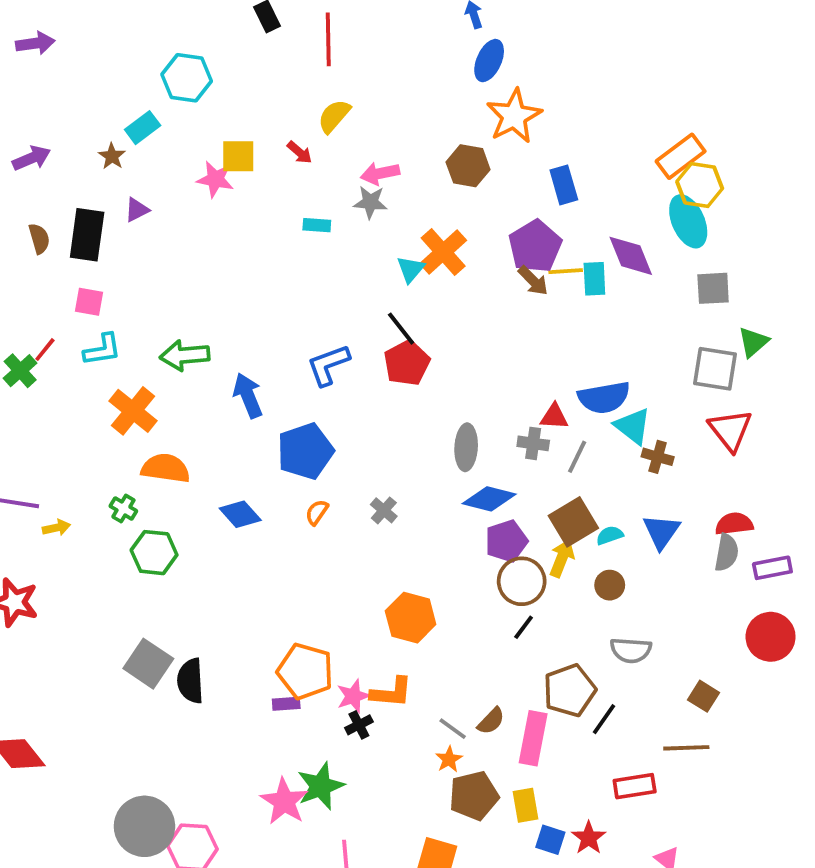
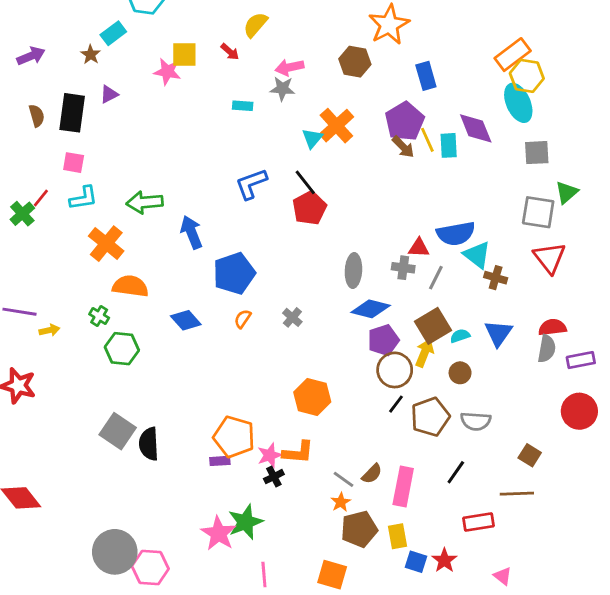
yellow line: (566, 271) -> (427, 140), turned 70
blue L-shape: (328, 365) -> (251, 184), moved
brown pentagon: (570, 690) -> (430, 417), moved

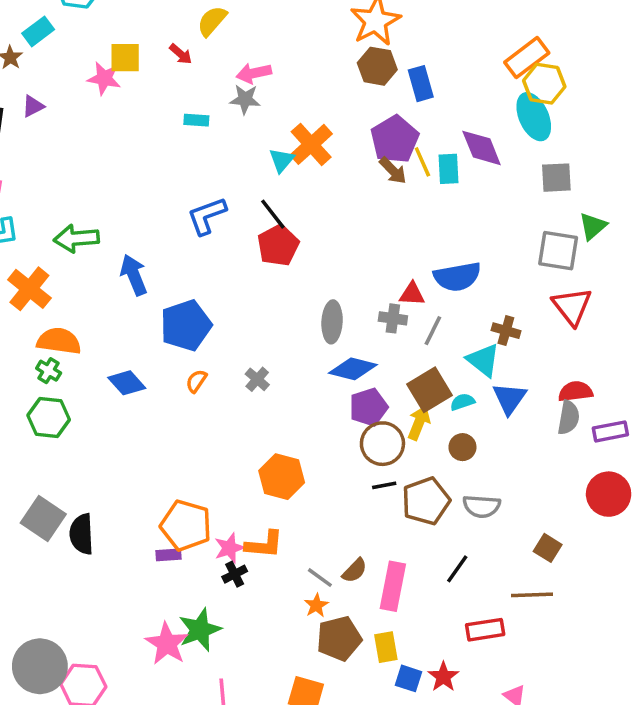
brown hexagon: (355, 62) -> (377, 66), moved
cyan triangle: (477, 255) -> (483, 360), moved
green cross: (99, 316) -> (49, 371), moved
black line: (396, 404) -> (384, 485), turned 42

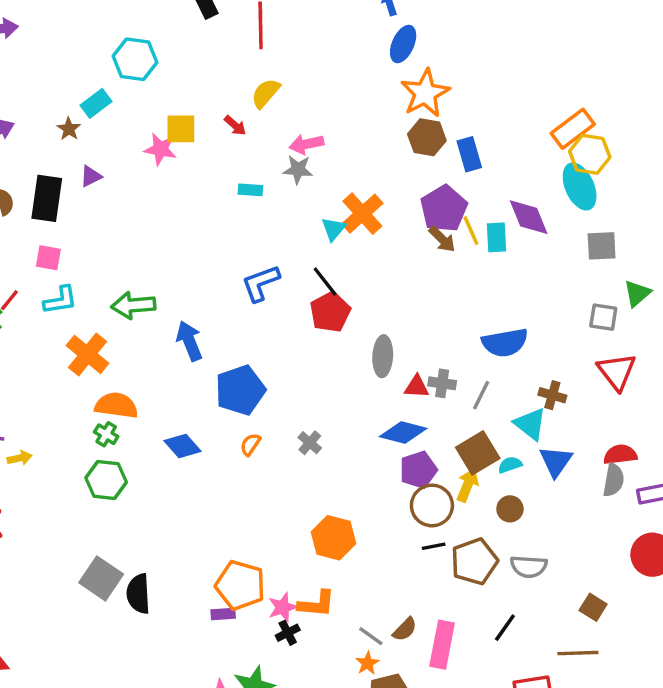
gray square: (558, 251) -> (603, 317), size x0.7
red triangle: (412, 294) -> (417, 387), moved
gray ellipse: (332, 322) -> (383, 356), moved

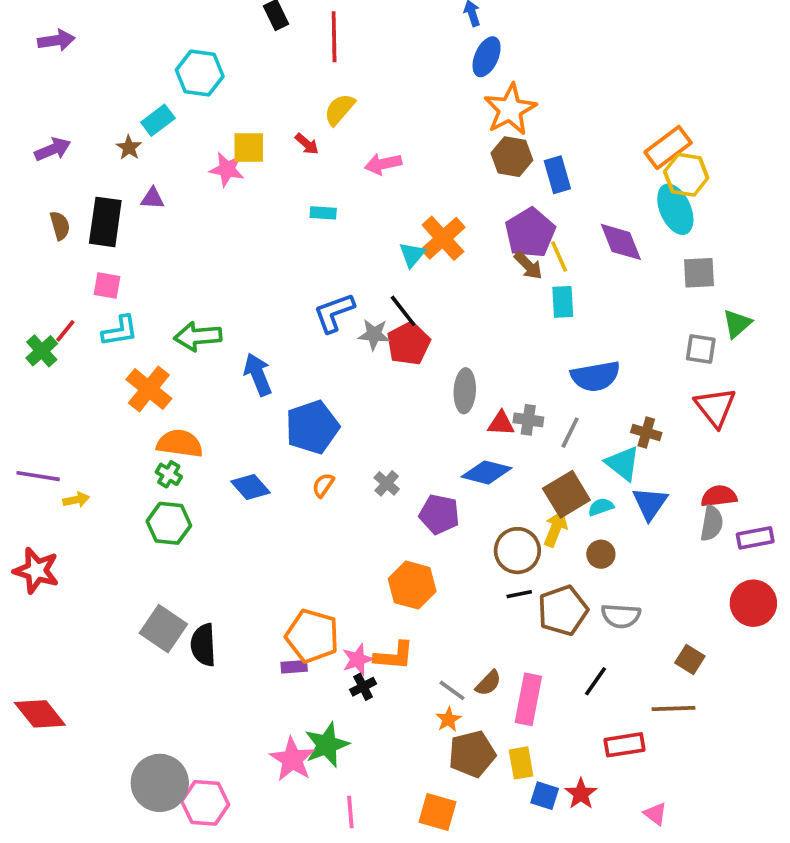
gray star: (298, 170) -> (374, 335), moved
purple triangle: (91, 176) -> (152, 198), turned 30
cyan rectangle: (496, 237) -> (563, 302), moved
purple pentagon: (418, 470) -> (439, 514), moved, turned 30

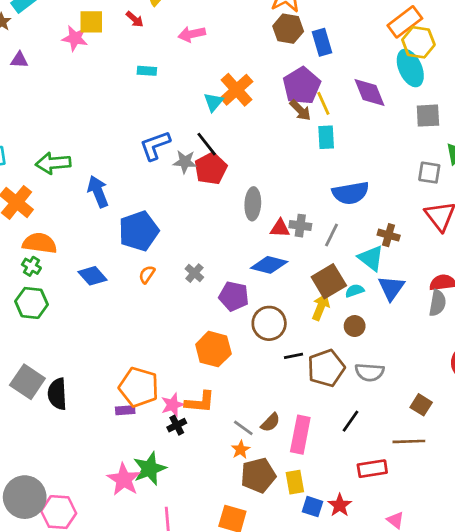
brown circle: (517, 551) -> (269, 323), moved

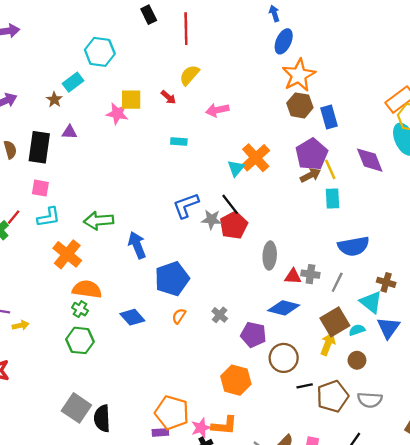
brown arrow: (300, 110) -> (310, 175), turned -72

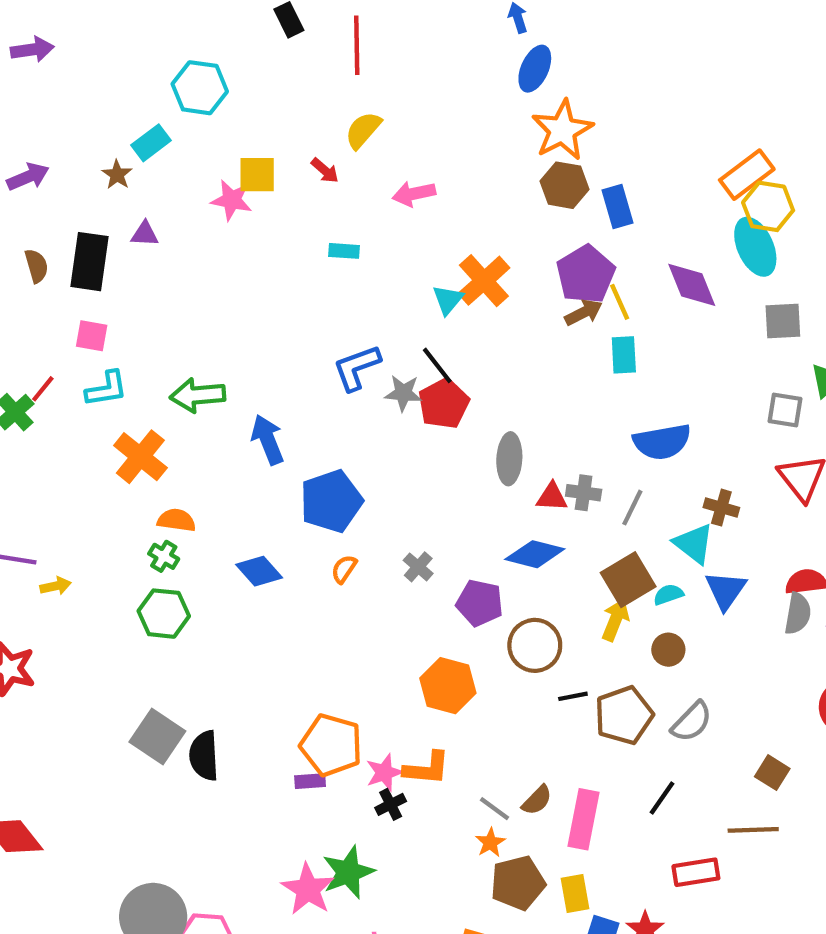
orange semicircle: (87, 289) -> (176, 520), size x0.7
gray semicircle: (370, 400) -> (692, 722), turned -50

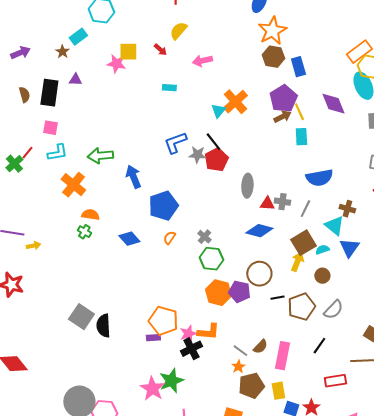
purple pentagon: (480, 603) -> (239, 292), moved
green hexagon: (164, 614) -> (211, 259), moved
black cross: (391, 804) -> (191, 349), size x1.5

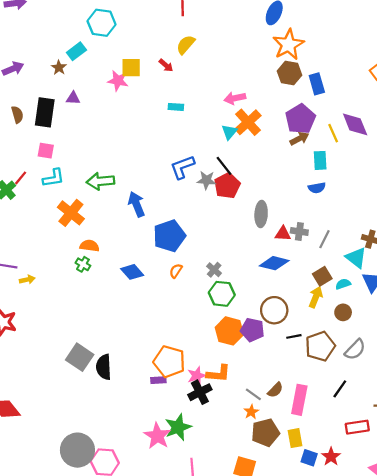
pink arrow: (202, 61) -> (235, 98), moved
yellow line: (299, 112) -> (333, 133), moved
blue semicircle: (319, 178) -> (317, 188), moved, size x0.6
brown square: (303, 243) -> (322, 276), size x0.7

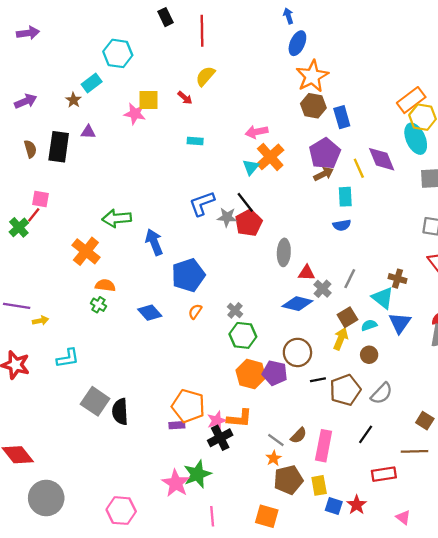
pink square: (46, 151) -> (40, 199), moved
cyan L-shape: (53, 178) -> (68, 358), moved
gray cross: (299, 232) -> (322, 289), moved, turned 35
gray circle: (77, 450) -> (46, 498), moved

